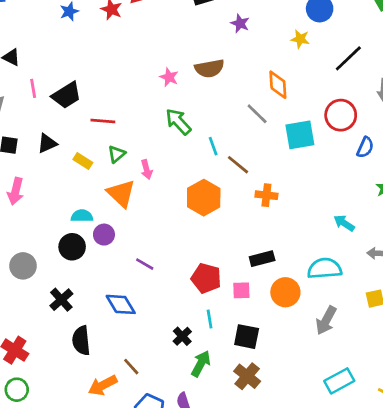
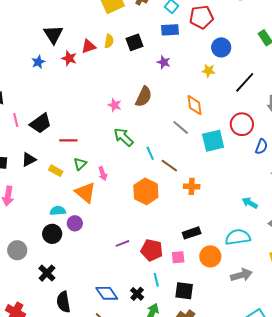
brown semicircle: (209, 68) -> (144, 97), turned -50
purple line: (145, 264) -> (122, 243), moved, turned -48
blue diamond: (121, 304) -> (107, 293), moved
gray arrow: (326, 320) -> (241, 275), turned -130

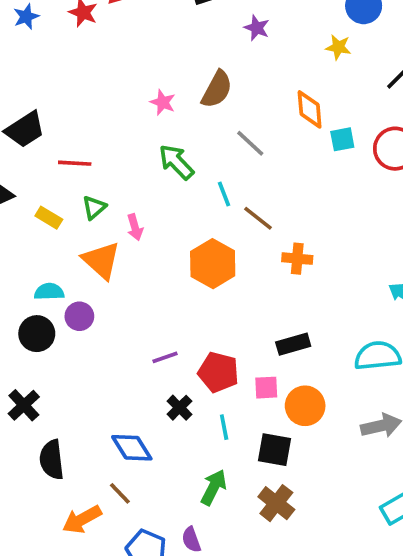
gray line: (181, 127) -> (250, 143), moved
cyan square: (213, 141) -> (342, 139), moved, size x0.6
orange circle: (210, 256) -> (305, 406), moved
black cross: (137, 294) -> (179, 408), moved

